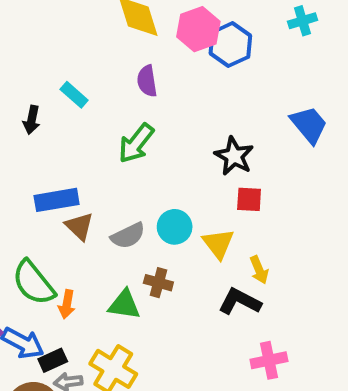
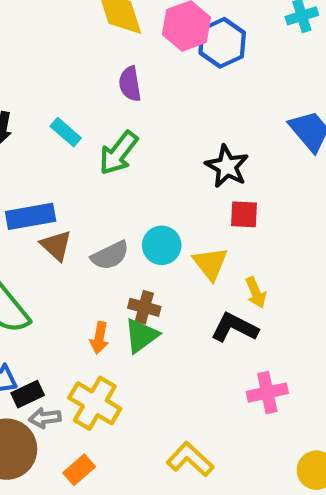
cyan rectangle: (74, 95) -> (66, 132), moved
orange arrow: (67, 304) -> (99, 338), moved
green triangle: (124, 305) -> (141, 336), moved, turned -44

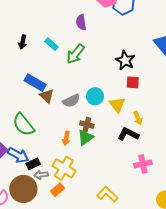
blue rectangle: (31, 216) -> (35, 83), turned 40
orange rectangle: (79, 470) -> (58, 190), moved

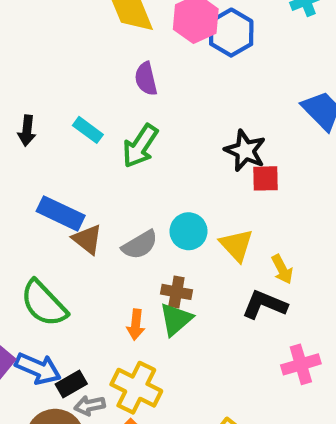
red square: (133, 82) -> (265, 178), moved

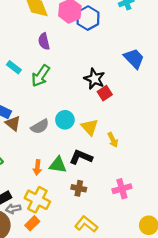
red square: (265, 178) -> (105, 93), turned -32
brown cross: (176, 292) -> (79, 188), moved
black L-shape: (265, 305) -> (81, 157), moved
green triangle: (176, 319) -> (58, 165), turned 48

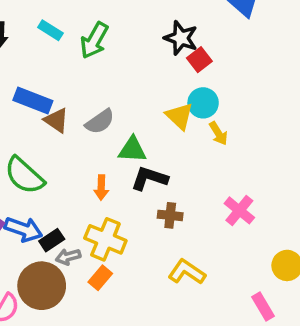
cyan circle: (65, 120) -> (203, 103), moved
black L-shape: (81, 157) -> (149, 178), moved
green triangle: (58, 165) -> (132, 150), moved
pink cross: (122, 189) -> (239, 210), turned -30

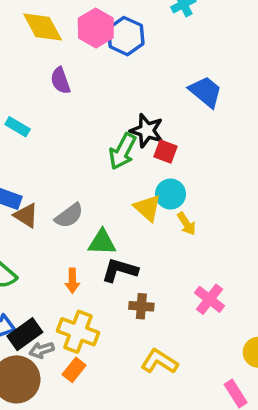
green arrow: (94, 40) -> (123, 151), moved
red square: (199, 60) -> (165, 151), turned -30
black rectangle: (52, 240) -> (25, 334), size x1.4

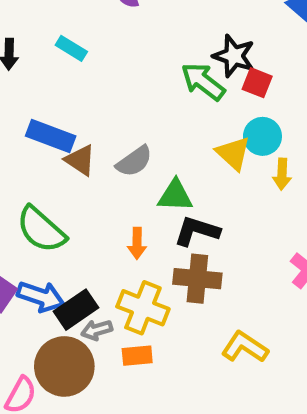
green arrow: (123, 151) -> (203, 82), turned 99
yellow arrow: (187, 224) -> (282, 174), turned 35
brown cross: (141, 306) -> (197, 279), moved, size x1.5
orange rectangle: (74, 370) -> (137, 356), turned 45

